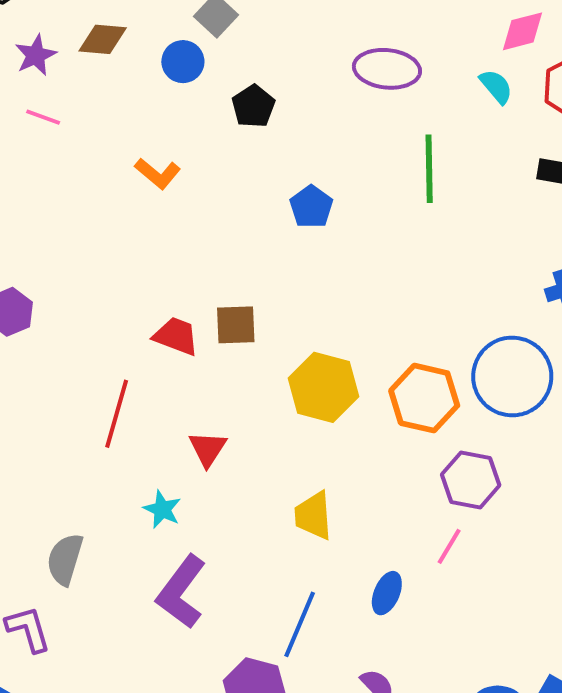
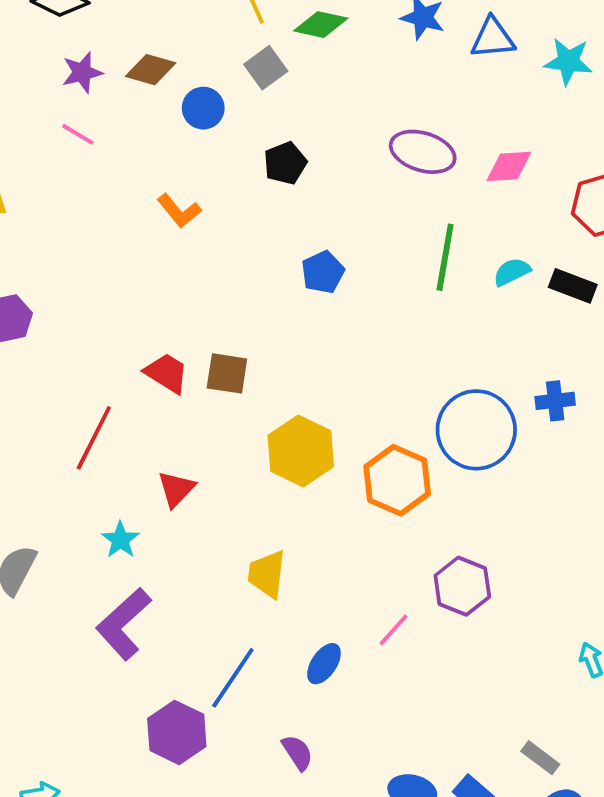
pink diamond: (523, 31) -> (509, 166), moved
blue circle: (183, 62) -> (203, 108), moved
cyan semicircle: (496, 86) -> (512, 272), moved, turned -87
blue circle: (512, 376) -> (476, 430), moved
purple hexagon: (471, 480) -> (462, 586), moved

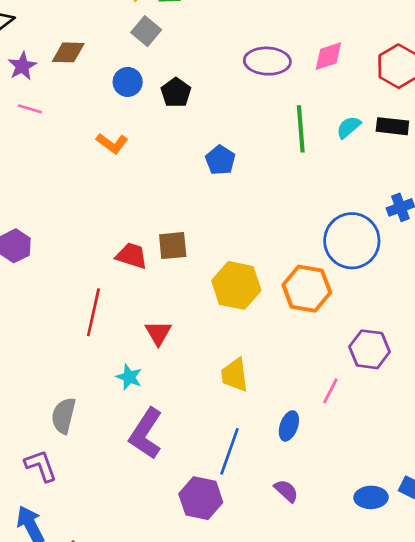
blue circle: (203, 108) -> (128, 82), moved

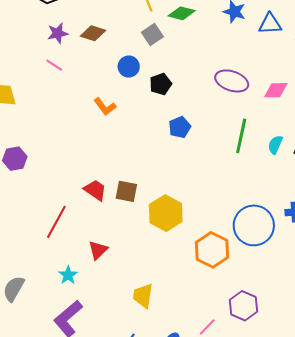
cyan semicircle: (349, 127) -> (275, 145), turned -42
blue pentagon: (220, 160) -> (180, 127), moved
yellow hexagon: (236, 285) -> (166, 213), moved

